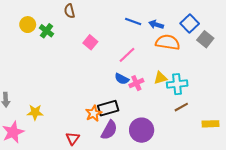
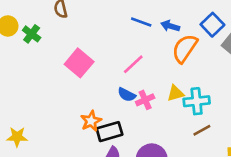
pink square: (90, 42) -> (79, 63), moved, size x1.5
orange semicircle: (168, 42) -> (185, 48), turned -65
orange star: (94, 113) -> (91, 121), moved

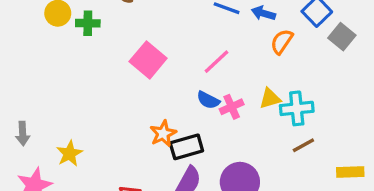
green cross: (32, 34) -> (88, 23), turned -36
orange semicircle: (185, 48) -> (282, 42), size x0.7
yellow star: (17, 137) -> (69, 154), turned -30

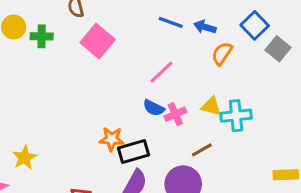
pink square: (148, 60) -> (98, 41), moved
yellow triangle: (270, 98) -> (211, 106), turned 30
orange star: (163, 134) -> (112, 139), turned 30
brown line: (303, 145) -> (202, 150), moved

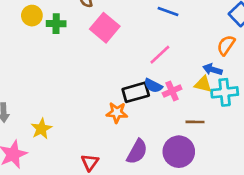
blue arrow: (205, 27) -> (212, 69), moved
orange semicircle: (222, 53) -> (226, 45), moved
brown line: (202, 150) -> (195, 122), turned 30
black rectangle: (133, 151) -> (136, 92), moved

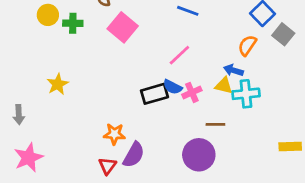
orange star: (117, 113) -> (114, 134), moved
yellow star: (41, 129) -> (58, 84), moved
purple semicircle: (137, 152) -> (134, 155), moved

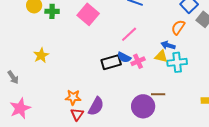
gray arrow: (19, 115) -> (13, 77), turned -32
brown line: (215, 124) -> (158, 94), moved
orange star: (114, 134) -> (73, 97), moved

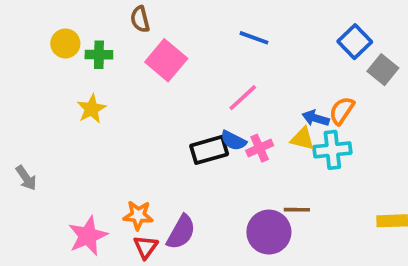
orange semicircle: (178, 27) -> (342, 111), moved
yellow star: (41, 55) -> (91, 109), moved
pink star: (20, 108) -> (88, 236), moved

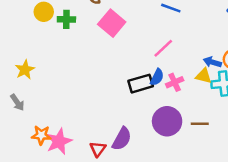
yellow star: (91, 109) -> (25, 70), moved
blue semicircle: (233, 141) -> (157, 77), turned -90
orange star: (138, 215) -> (41, 135), moved
purple circle: (269, 232) -> (167, 121), moved

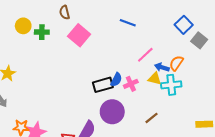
pink line: (163, 48) -> (145, 55), moved
purple circle: (167, 121) -> (112, 112), moved
brown line: (200, 124) -> (152, 118), turned -40

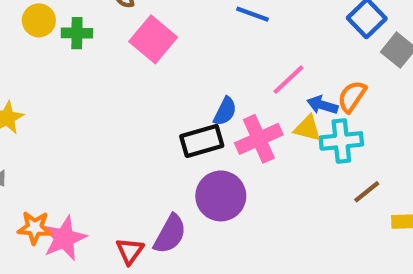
blue semicircle: (116, 80) -> (225, 111), moved
pink cross: (131, 84) -> (259, 139), size x1.5
brown line: (152, 118) -> (367, 192), moved

